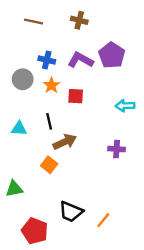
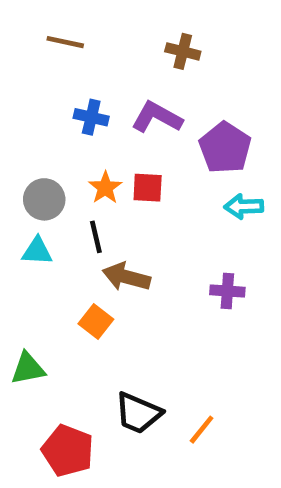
brown cross: (79, 20) -> (183, 51), moved
purple pentagon: (112, 55) -> (225, 148), moved
gray circle: (23, 79) -> (44, 199), moved
orange star: (52, 85) -> (105, 188), moved
brown arrow: (65, 142) -> (126, 277), turned -140

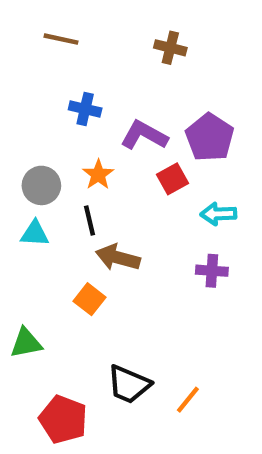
purple L-shape: (157, 117) -> (144, 135), moved
red square: (148, 188) -> (173, 179), moved, turned -32
cyan arrow: (244, 206) -> (218, 214), moved

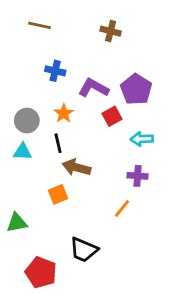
orange square: (89, 299) -> (58, 194), turned 30
orange line: (188, 400) -> (122, 209), moved

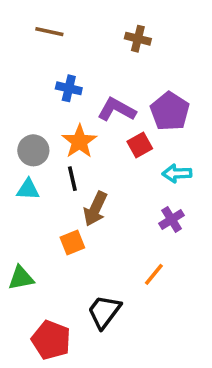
orange star: (64, 113) -> (79, 141), size x1.4
brown arrow: (76, 167) -> (95, 209), turned -80
purple cross: (138, 176) -> (172, 219), turned -36
orange line: (122, 209) -> (154, 274), moved
black trapezoid: (84, 250) -> (104, 312), turned 104

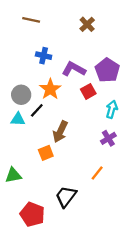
brown cross: (138, 39) -> (87, 24), turned 32
cyan arrow: (177, 173) -> (112, 109), turned 108
black line: (72, 179) -> (37, 110), moved, turned 56

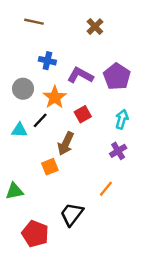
red square: (88, 91) -> (83, 114), moved
gray circle: (21, 95) -> (23, 89), moved

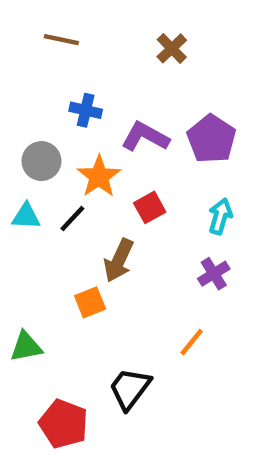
cyan triangle: (19, 130) -> (26, 216), moved

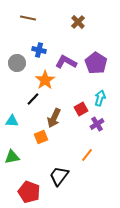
gray circle: (41, 161) -> (17, 63), moved
red square: (150, 207) -> (81, 109), moved
cyan triangle: (26, 216) -> (12, 121), moved

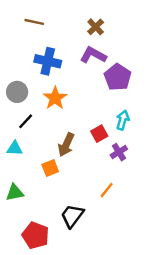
blue cross: (39, 50) -> (48, 61), size x1.5
purple L-shape: (66, 62) -> (93, 55), moved
gray circle: (17, 63) -> (17, 92), moved
black line: (33, 99) -> (26, 121), moved

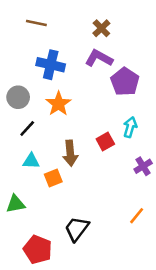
brown arrow: (66, 145) -> (70, 153), turned -30
cyan triangle: (15, 148) -> (31, 161), moved
purple cross: (119, 152) -> (143, 166), moved
orange line: (107, 190) -> (137, 216), moved

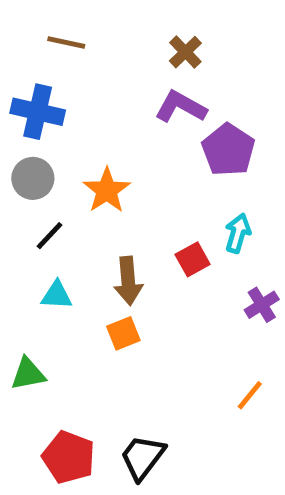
blue cross: (51, 65) -> (38, 112), moved
orange square: (53, 178) -> (123, 333), moved
black trapezoid: (77, 229) -> (142, 457), moved

